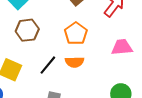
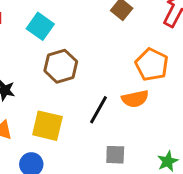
orange pentagon: (76, 33) -> (152, 65), moved

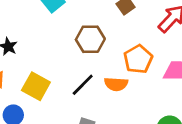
brown hexagon: (61, 66) -> (90, 39), moved

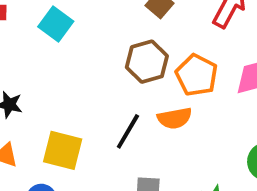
brown hexagon: (90, 39) -> (147, 62), moved

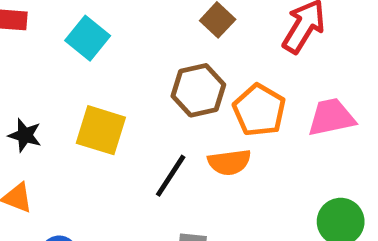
yellow square: (63, 150) -> (101, 130), moved

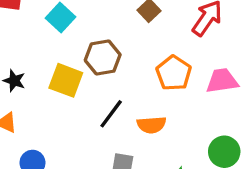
brown hexagon: (198, 90) -> (103, 57), moved
orange semicircle: (229, 162) -> (152, 125), moved

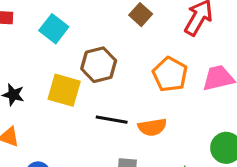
black line: (111, 114) -> (112, 120), turned 68

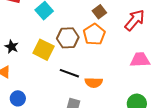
orange pentagon: (170, 74) -> (94, 34), moved

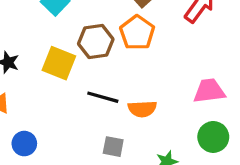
pink trapezoid: (140, 60) -> (209, 91), moved

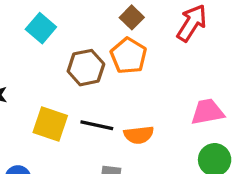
yellow square: (59, 63) -> (50, 124), moved

